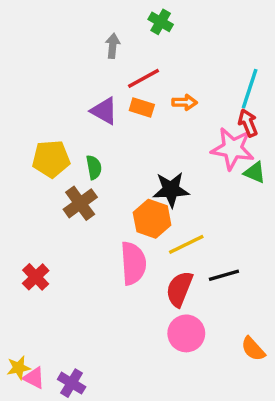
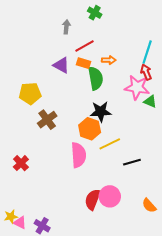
green semicircle: (94, 167) -> (96, 78), moved, size x1.6
red semicircle: (179, 289) -> (93, 199), moved

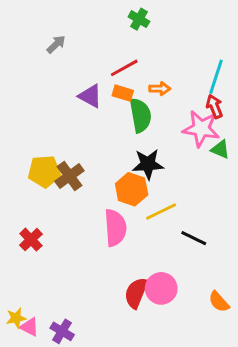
gray arrow: (66, 27) -> (56, 44), moved, turned 40
yellow pentagon: (30, 93) -> (44, 172), moved
black line: (132, 162) -> (194, 238), turned 42

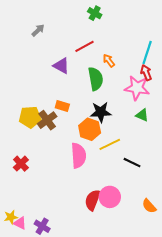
orange arrow: (160, 89) -> (109, 61), turned -128
orange rectangle: (123, 93) -> (62, 106), moved
green triangle: (220, 149) -> (142, 115), moved

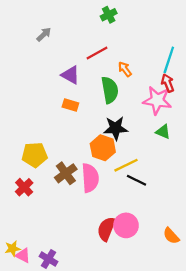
green cross: (95, 13) -> (109, 15), turned 32
orange rectangle: (62, 106) -> (70, 105), moved
yellow pentagon: (30, 117) -> (35, 155), moved
brown cross: (47, 120) -> (66, 173), moved
black line: (132, 163) -> (136, 180), moved

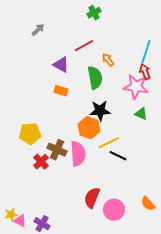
brown cross: (66, 173) -> (57, 150), turned -30
red cross: (24, 187) -> (41, 162), moved
pink circle: (126, 225) -> (114, 210), moved

